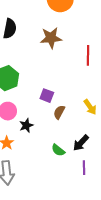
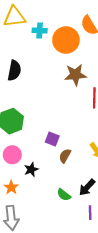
brown star: (51, 38) -> (75, 75), moved

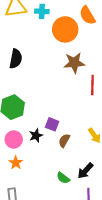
cyan cross: (40, 31) -> (42, 11), moved
black star: (31, 169) -> (36, 135), moved
orange star: (11, 187) -> (16, 163), moved

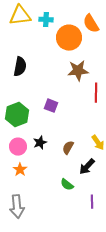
purple square: (52, 124) -> (51, 106), moved
black arrow: (85, 171) -> (87, 167), moved

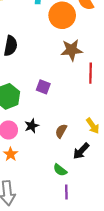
purple line: (92, 202) -> (66, 192), moved

